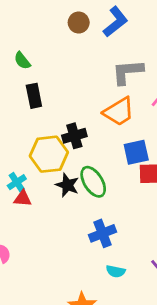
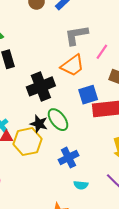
black cross: (74, 136) -> (41, 86), size x1.5
yellow hexagon: (49, 154) -> (27, 142), moved

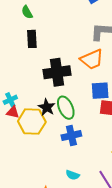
blue cross: (68, 158) -> (71, 136), moved

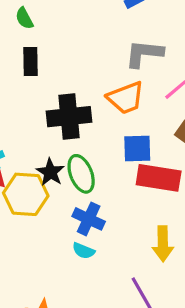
blue cross: (71, 136) -> (89, 219), turned 36
cyan semicircle: (73, 175) -> (84, 251), moved

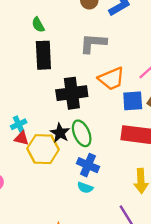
gray L-shape: (144, 54) -> (93, 43), moved
black rectangle: (30, 62) -> (43, 55), size x1.4
blue square: (137, 149) -> (133, 101), moved

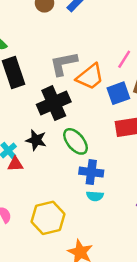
gray L-shape: (93, 43) -> (64, 64), moved
black star: (60, 133) -> (36, 140), moved
yellow hexagon: (43, 149) -> (48, 218), moved

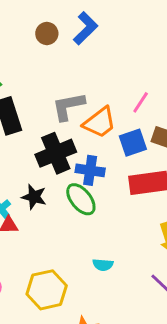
blue cross: (91, 172) -> (90, 170), moved

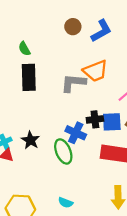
orange trapezoid: (100, 122) -> (96, 71), moved
black cross: (56, 153) -> (95, 119), moved, size x0.6

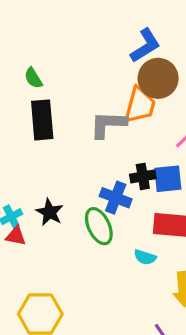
brown circle: (73, 27) -> (158, 78), moved, size x1.6
orange trapezoid: (96, 71) -> (140, 105), turned -50
cyan semicircle: (66, 203) -> (145, 257), moved

